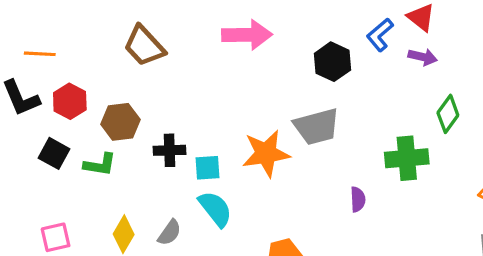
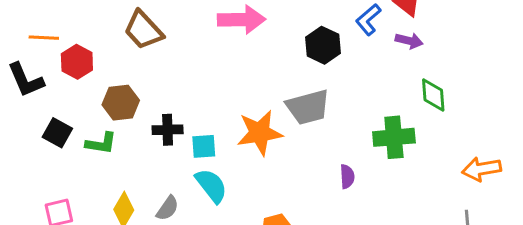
red hexagon: (70, 101) -> (77, 62), moved
green diamond: (448, 114) -> (433, 95), turned -40

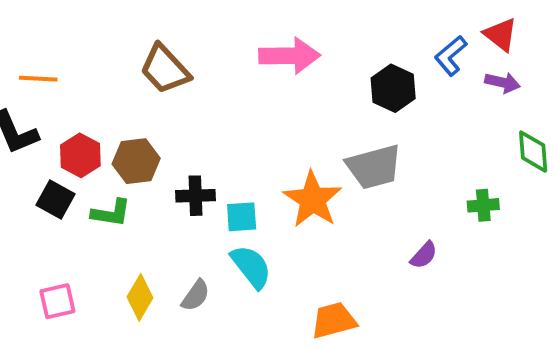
red hexagon: (77, 62) -> (80, 155), moved
orange star: (260, 133) -> (313, 200), turned -30
green cross: (394, 137) -> (483, 205), size x0.6
purple semicircle: (347, 177) -> (424, 255), turned 45

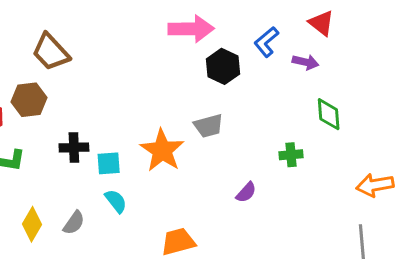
red triangle: (501, 35) -> (321, 23), moved
pink arrow: (290, 56) -> (191, 29), moved
brown hexagon: (136, 161) -> (29, 100), moved
gray trapezoid: (374, 167) -> (208, 126), size x0.7
cyan semicircle: (251, 267) -> (116, 201), size x0.7

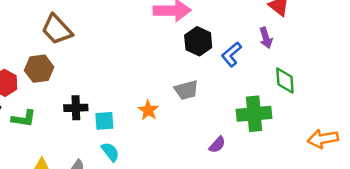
blue L-shape: (266, 42) -> (231, 54), moved
purple arrow: (305, 62) -> (266, 38), turned 60
orange star: (162, 150) -> (148, 110), size x0.6
green cross: (291, 155) -> (254, 114), size x1.8

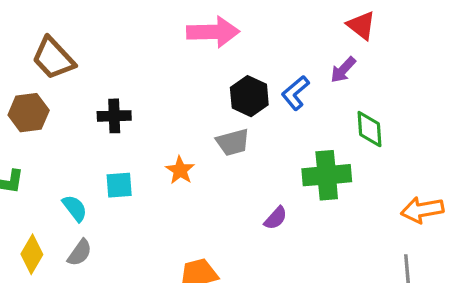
purple arrow: (266, 38) -> (343, 70), turned 60
black hexagon: (198, 41) -> (249, 96), moved
black cross: (76, 108) -> (114, 116), moved
cyan semicircle: (110, 152) -> (75, 208), moved

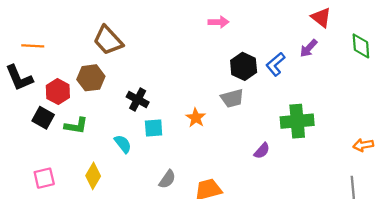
pink arrow: (213, 32) -> (219, 22), size x0.6
black cross: (114, 116) -> (138, 99), moved, turned 30
green diamond: (370, 129) -> (361, 46), moved
orange arrow: (422, 210) -> (363, 145), size x0.7
gray semicircle: (80, 253) -> (167, 179), moved

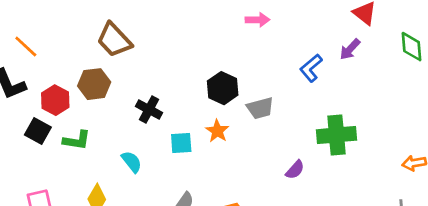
pink arrow: (219, 22) -> (257, 20), moved
orange line: (33, 46) -> (26, 47), turned 40
black hexagon: (244, 66) -> (223, 88), moved
cyan square: (154, 128) -> (181, 143), moved

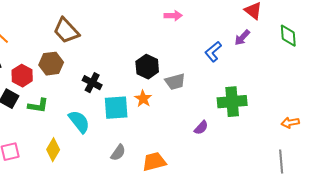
cyan square: (181, 143) -> (116, 108), size x1.5
cyan semicircle: (132, 162) -> (79, 122), size x1.4

